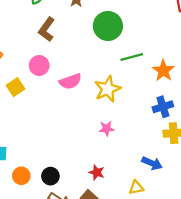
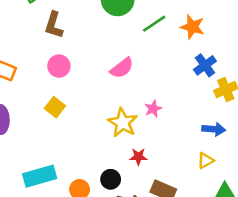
pink semicircle: (70, 81) -> (122, 68), moved
yellow square: (16, 87) -> (55, 107), moved
yellow star: (108, 89) -> (123, 123), moved
red star: (97, 172) -> (138, 157), moved

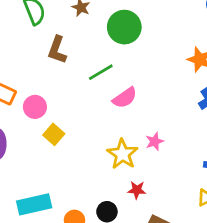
green line: (154, 24) -> (101, 72), moved
pink circle: (59, 66) -> (35, 107), moved

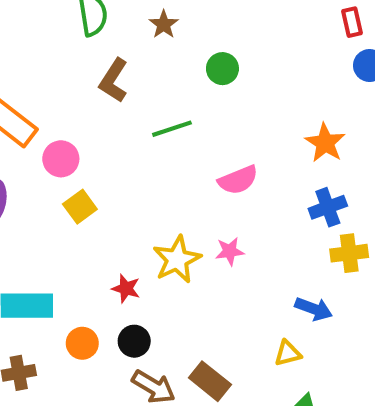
green circle: (124, 27) -> (222, 69), size x0.6
pink semicircle: (125, 98) -> (238, 180), moved
red star: (137, 190) -> (126, 289), moved

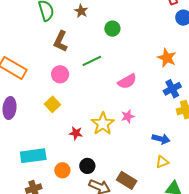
pink circle: (61, 159) -> (60, 74), moved
red star: (126, 289) -> (76, 133), moved
blue arrow: (314, 309) -> (161, 139), moved

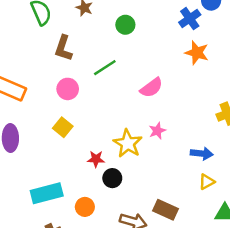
blue cross: (172, 89) -> (190, 19), moved
black circle: (87, 166) -> (112, 178), moved

